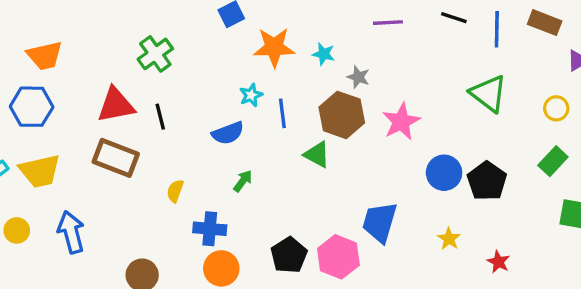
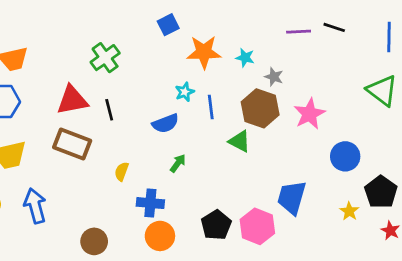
black line: (454, 18) -> (334, 27), moved
black pentagon: (487, 181) -> (381, 192), moved

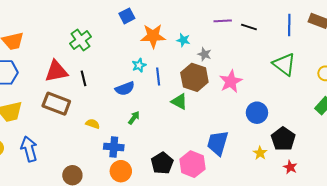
black line: (334, 27) -> (249, 27), moved
yellow semicircle: (122, 171) -> (93, 124), turned 88

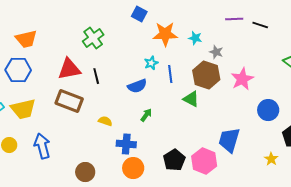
blue square: (127, 16) -> (139, 14), turned -35
yellow star: (260, 153) -> (271, 159), moved

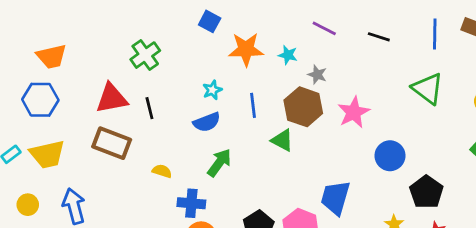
purple line: (234, 19) -> (324, 28), moved, turned 30
cyan star: (151, 63) -> (212, 90), moved
green arrow: (146, 115) -> (219, 163), size x1.5

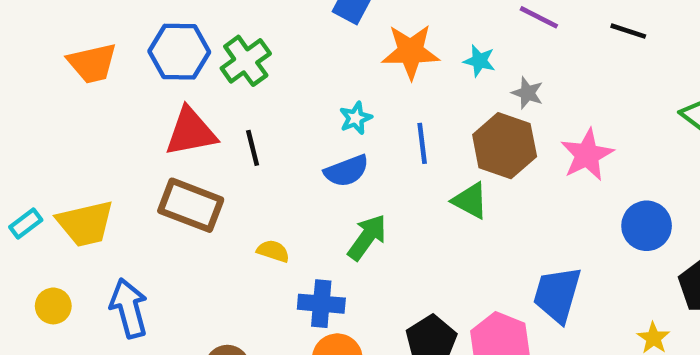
blue hexagon: (40, 100) -> (179, 52), moved

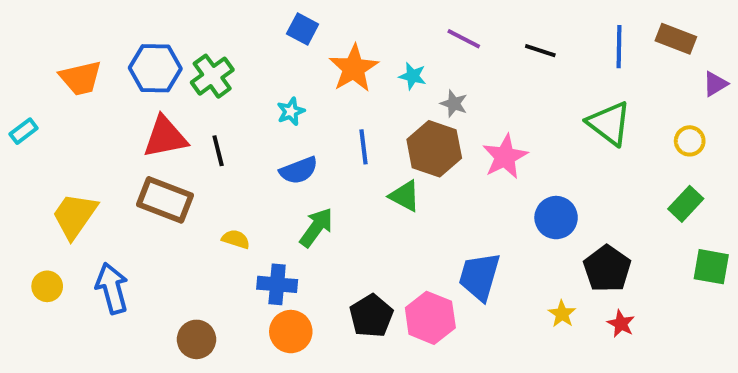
orange star: (411, 52) -> (354, 68), turned -30
cyan star: (356, 118) -> (291, 111), moved
cyan rectangle: (26, 224) -> (24, 131), moved
yellow trapezoid: (85, 224) -> (75, 216), turned 138

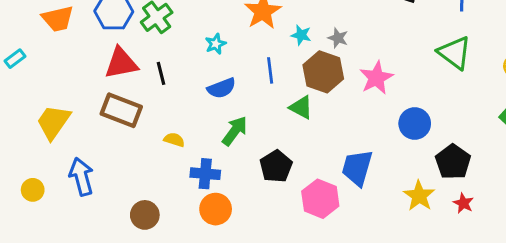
cyan star: (413, 76) -> (301, 35), moved
yellow circle: (47, 286) -> (33, 190), moved
yellow star: (562, 314) -> (419, 196), size x1.5
black pentagon: (371, 316) -> (276, 166), moved

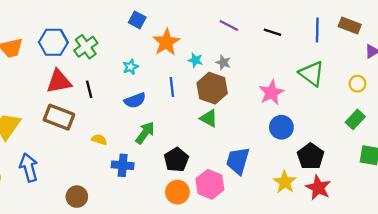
pink star: (376, 78) -> (271, 93), moved
green triangle: (301, 107) -> (209, 118), moved
red star: (463, 203) -> (318, 188), size x1.6
orange circle: (216, 209) -> (177, 192), moved

